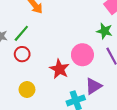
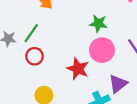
green star: (105, 31) -> (98, 23), moved

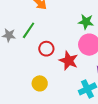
red circle: (35, 56) -> (46, 49), moved

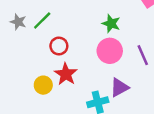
red star: (69, 61) -> (66, 74), moved

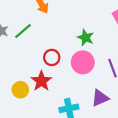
red circle: (59, 46) -> (52, 57), moved
purple triangle: (119, 88) -> (100, 98), moved

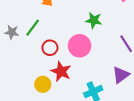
red circle: (52, 57) -> (50, 48), moved
pink circle: (83, 62) -> (80, 46), moved

